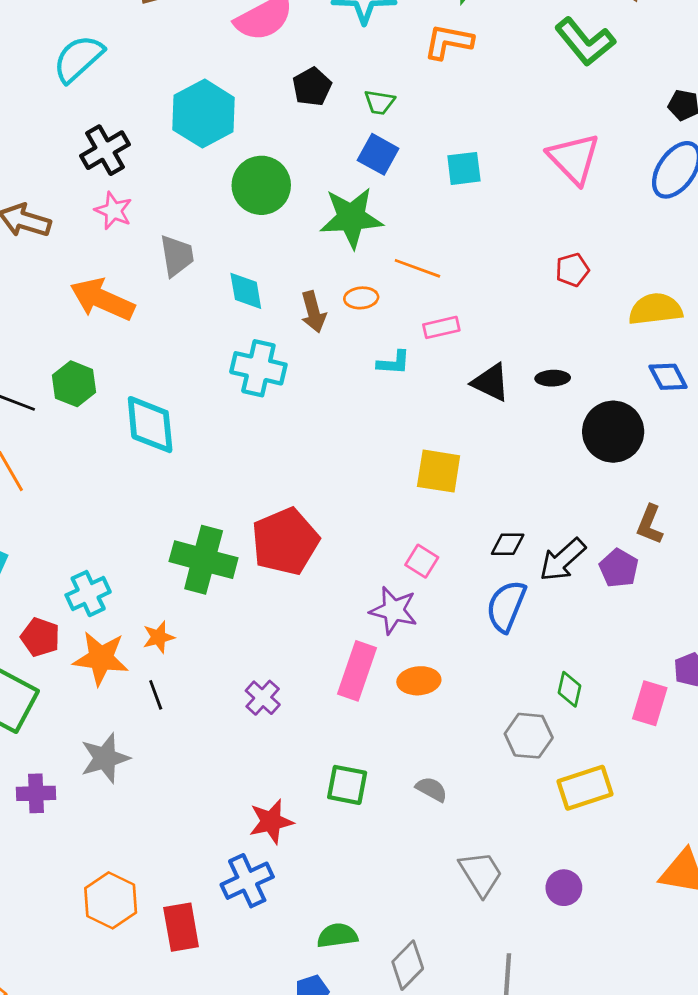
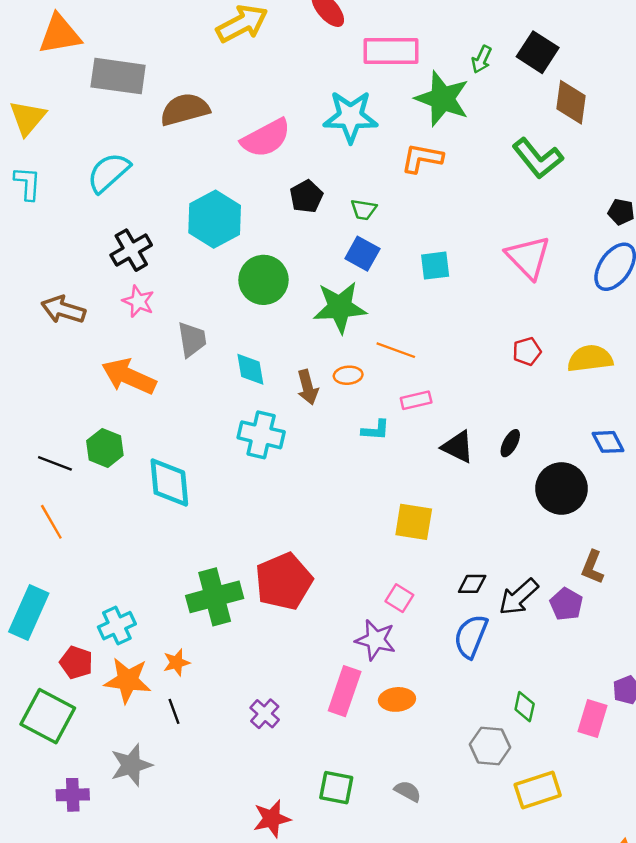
yellow semicircle: (655, 309) -> (590, 359), moved
black ellipse: (553, 378) -> (510, 443), turned -60
green cross: (204, 560) -> (215, 597), turned -30

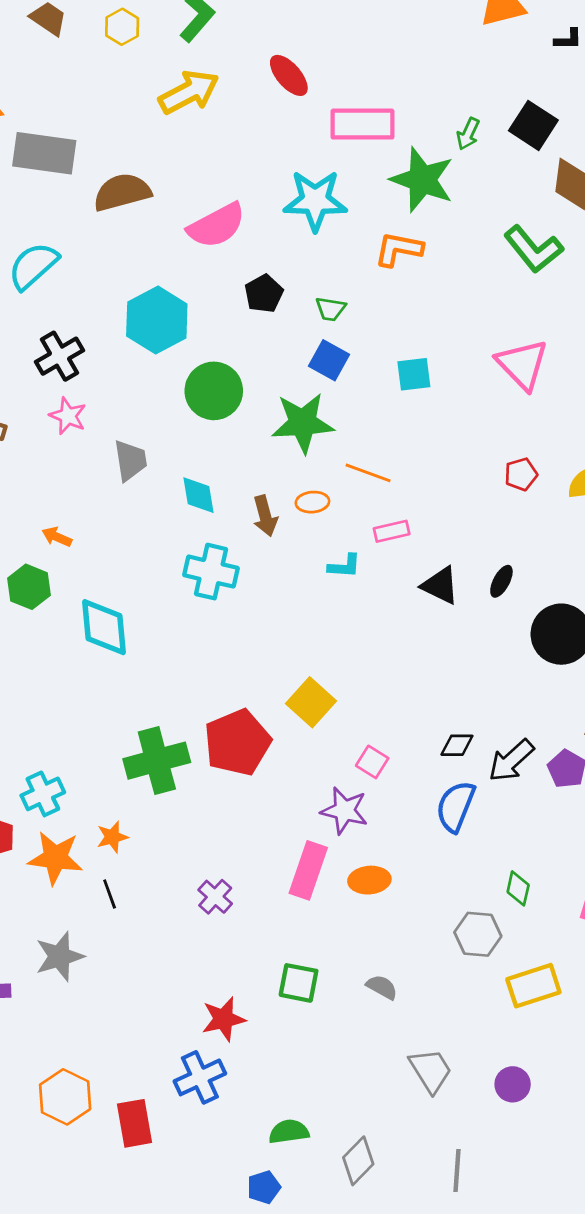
orange arrow: (129, 376) -> (57, 537), moved, size x0.5
yellow square: (414, 522) -> (311, 702), moved, turned 33

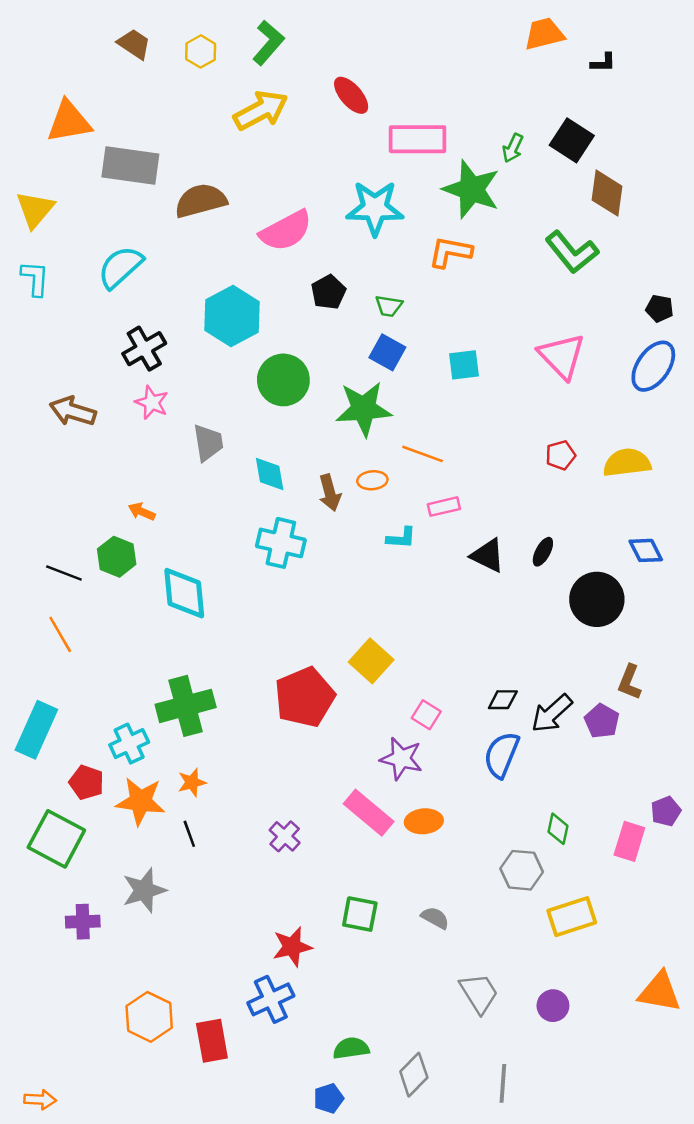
green cross: (157, 761) -> (186, 706), moved
pink rectangle: (308, 870) -> (369, 813), turned -69

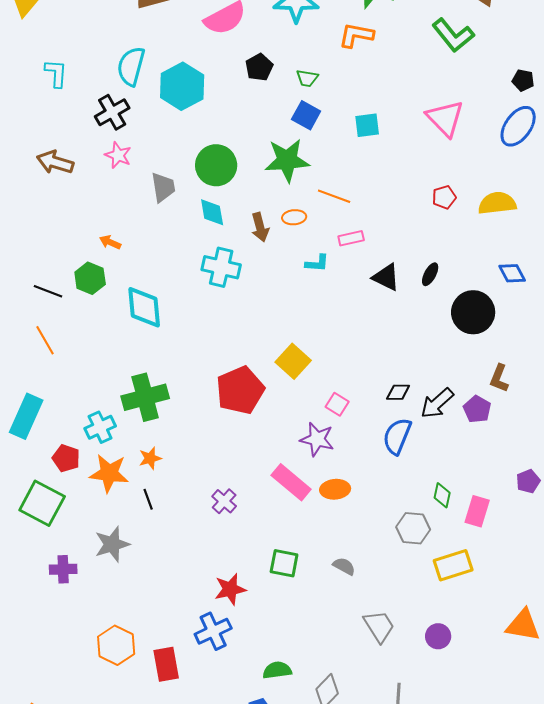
cyan semicircle: (120, 267) -> (131, 66), moved, turned -33
cyan L-shape: (35, 278) -> (56, 73), moved
green circle: (283, 380) -> (216, 165), moved
pink rectangle: (629, 841) -> (477, 511), moved

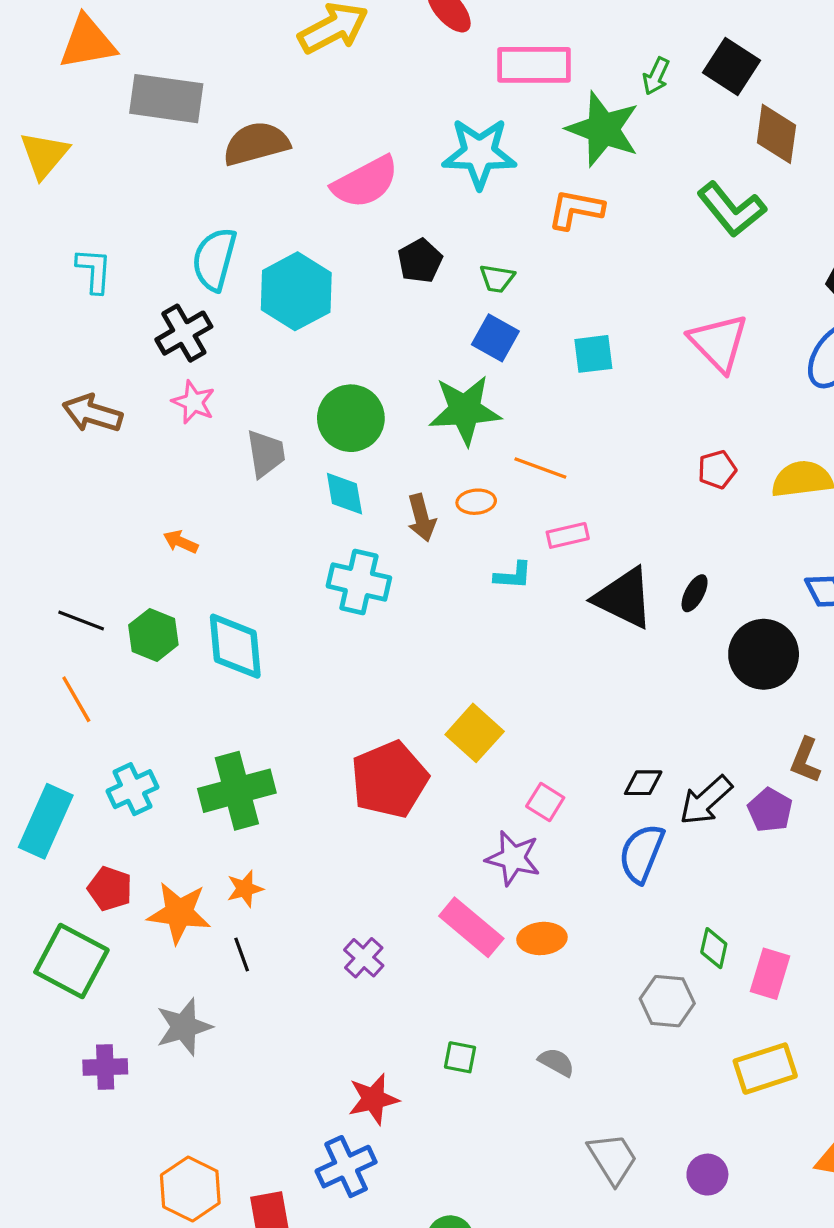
black triangle: (386, 277) -> (624, 598), size x1.4
green hexagon: (90, 278) -> (153, 635), moved
cyan cross: (100, 427) -> (132, 789), moved
green square: (284, 563) -> (460, 1057), size x0.7
yellow rectangle: (453, 565) -> (765, 1069), moved

